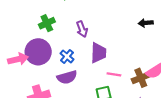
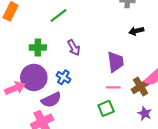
green cross: (47, 23) -> (38, 47), turned 35
purple trapezoid: (98, 53) -> (116, 62), moved
purple semicircle: (67, 77) -> (51, 100), moved

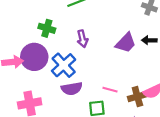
purple trapezoid: (116, 62) -> (126, 43), moved, turned 35
blue cross: (63, 77) -> (64, 65), size x1.6
purple semicircle: (51, 100) -> (72, 89), moved

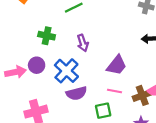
purple trapezoid: (126, 43) -> (117, 65), moved
purple circle: (34, 57) -> (37, 65), size x0.6

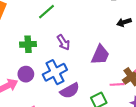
blue cross: (66, 71) -> (55, 72), turned 35
pink line: (114, 91) -> (117, 84), moved

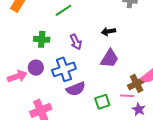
black arrow: (124, 22) -> (108, 31), moved
pink line: (117, 84) -> (127, 96), moved

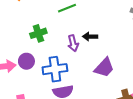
black arrow: (108, 31) -> (90, 36), moved
green cross: (42, 39) -> (38, 33), turned -35

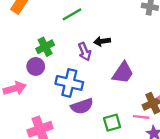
purple circle: (26, 61) -> (36, 66), moved
blue cross: (55, 69) -> (69, 83), turned 30

